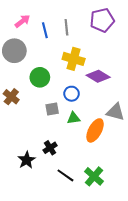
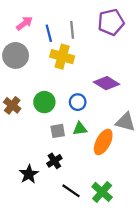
yellow cross: (74, 59) -> (62, 57), moved
green circle: (40, 77) -> (44, 102), moved
gray square: (52, 109) -> (58, 131), moved

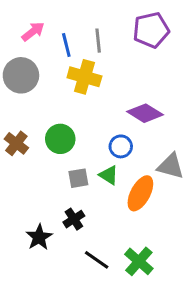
blue circle: (78, 102) -> (121, 146), moved
green triangle: (80, 129) -> (109, 175), turned 40

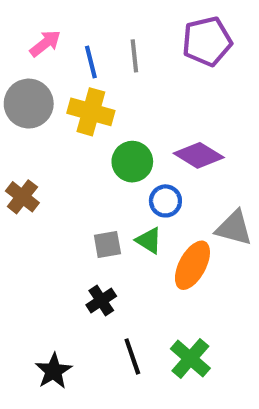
yellow cross: (84, 77) -> (91, 112), moved
green circle: (60, 139) -> (132, 162), moved
black star: (39, 237) -> (54, 371), moved
black line: (97, 260) -> (132, 356), turned 36

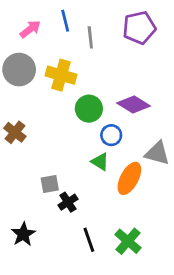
blue line: (91, 62) -> (65, 21), moved
gray square: (107, 245) -> (50, 184), moved
black star: (54, 371) -> (23, 234), moved

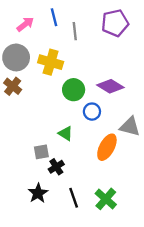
brown cross: (15, 132) -> (13, 86), moved
green triangle: (100, 162) -> (66, 133), moved
black star: (23, 234) -> (38, 193), moved

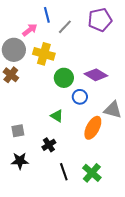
pink arrow: (25, 24) -> (30, 30), moved
gray line: (75, 31) -> (65, 27), turned 49
gray square: (41, 152) -> (18, 131), moved
black star: (38, 193) -> (20, 161), moved, turned 30

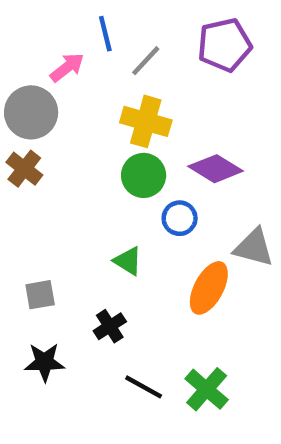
yellow cross: (44, 54) -> (146, 121), moved
black line: (64, 172) -> (144, 387), turned -42

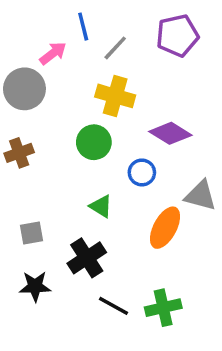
brown cross: (24, 169) -> (19, 153), moved, turned 32
green circle: (144, 175) -> (94, 142), moved
black cross: (110, 326) -> (87, 258), size x1.5
green cross: (207, 389) -> (163, 308), turned 36

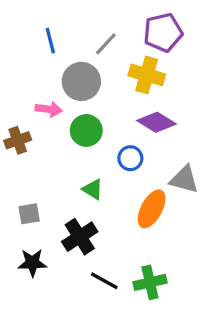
blue line: (83, 27) -> (50, 41), moved
pink arrow: (53, 53) -> (49, 109), moved, turned 45
gray circle: (24, 89) -> (81, 81), moved
yellow cross: (115, 96) -> (147, 75), moved

